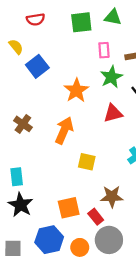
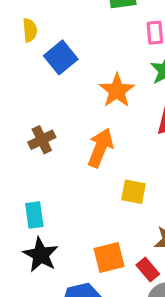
yellow semicircle: (16, 47) -> (30, 30), turned 35
brown cross: (23, 124) -> (42, 140), turned 30

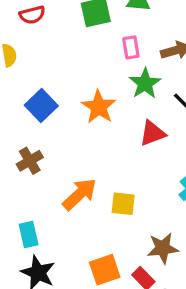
blue square: (61, 57) -> (41, 105), moved
orange arrow: (100, 148) -> (79, 194), moved, turned 30

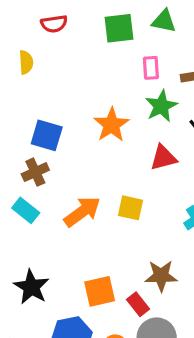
blue square: (41, 105) -> (47, 135), moved, turned -36
yellow square: (123, 204) -> (131, 208), moved
cyan rectangle: (29, 234) -> (26, 210), moved, turned -45

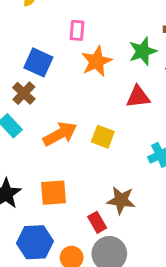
pink rectangle: (151, 68) -> (77, 30), moved
brown cross: (35, 172) -> (24, 93), turned -30
orange square: (100, 291) -> (54, 193), moved

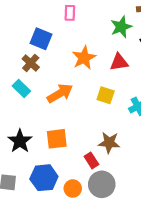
orange star: (97, 61) -> (84, 58), moved
yellow square: (103, 137) -> (106, 95), moved

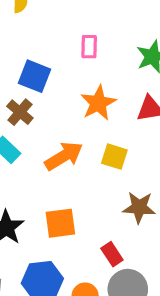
pink rectangle: (70, 13) -> (89, 47), moved
yellow square: (106, 95) -> (114, 157), moved
brown star: (109, 143) -> (139, 207), moved

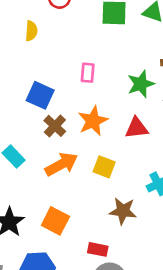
brown cross: (20, 112) -> (55, 126), moved
orange square: (60, 223) -> (55, 221), turned 32
red rectangle: (112, 254) -> (98, 249), turned -48

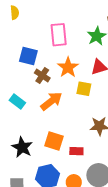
pink rectangle: (88, 73) -> (59, 35), size x1.6
yellow square: (104, 167) -> (84, 89), moved
red rectangle: (98, 249) -> (76, 151), moved

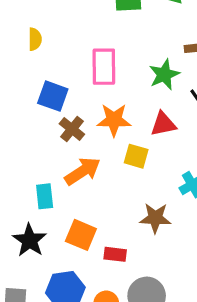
yellow semicircle: (15, 13) -> (35, 39), moved
orange star: (68, 67) -> (114, 120), turned 30
cyan rectangle: (17, 102) -> (45, 196), moved, turned 42

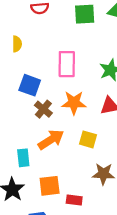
yellow square: (136, 156) -> (88, 139), moved
orange square: (81, 235) -> (50, 186), turned -30

